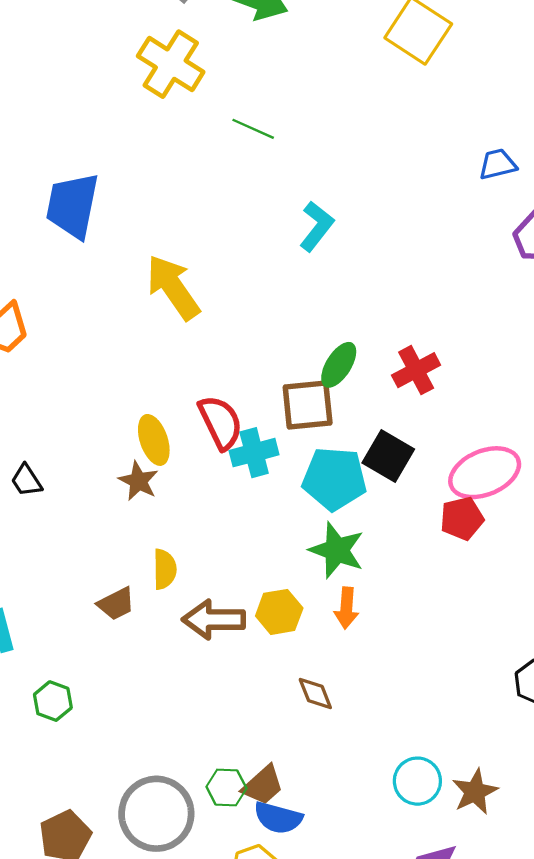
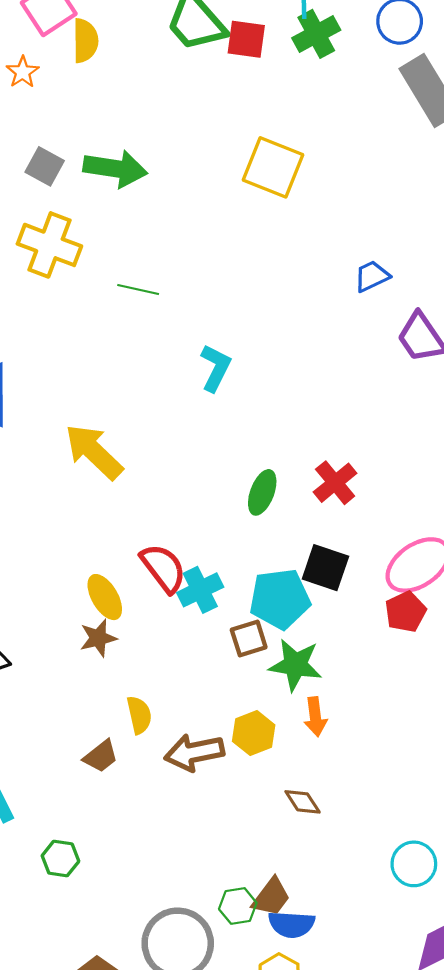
brown square: (308, 405) -> (249, 638), moved, size x0.7
brown star: (138, 481) -> (98, 638), turned -30

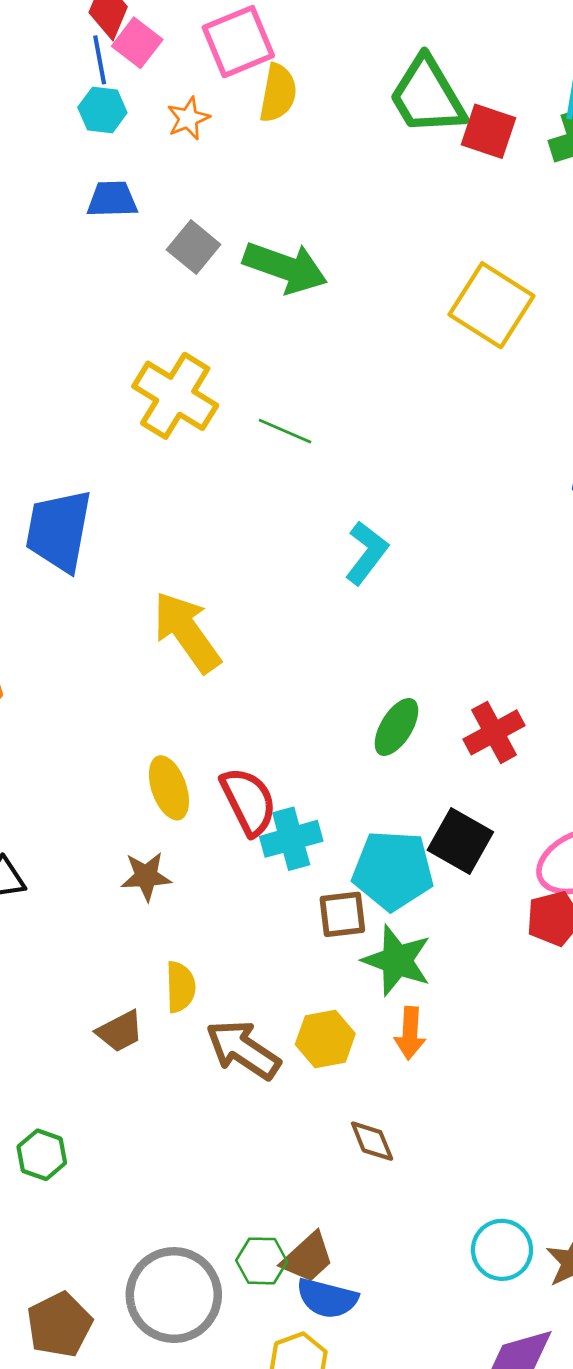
yellow cross: (49, 245) -> (175, 396), moved
yellow ellipse: (105, 597) -> (169, 788), moved
brown arrow: (194, 752) -> (243, 1050), turned 34

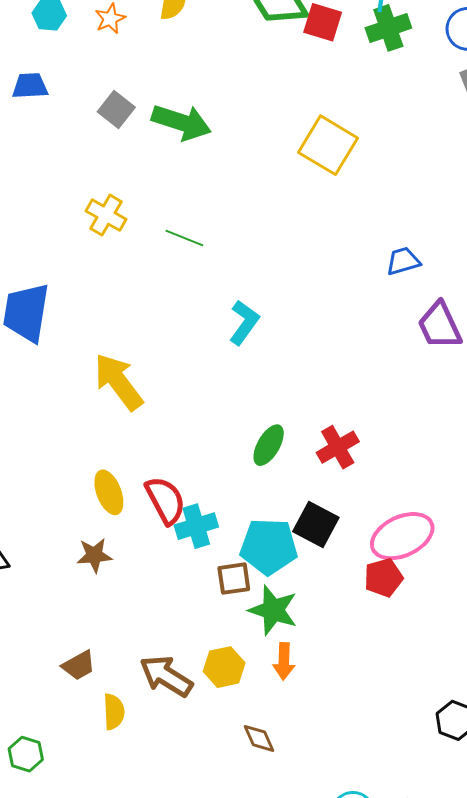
blue trapezoid: (112, 199) -> (30, 86), moved
yellow cross: (175, 396) -> (106, 215), size x0.7
yellow semicircle: (180, 987) -> (114, 712), moved

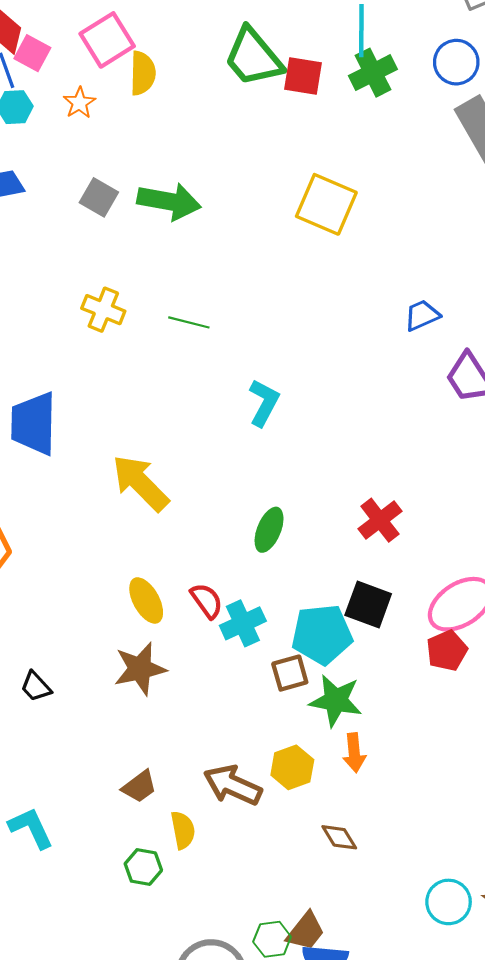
green ellipse: (269, 445) -> (269, 530), moved
red semicircle: (165, 500) -> (207, 601), size x0.7
brown star: (94, 555) -> (140, 669), size x1.4
green hexagon: (26, 754) -> (143, 867), moved

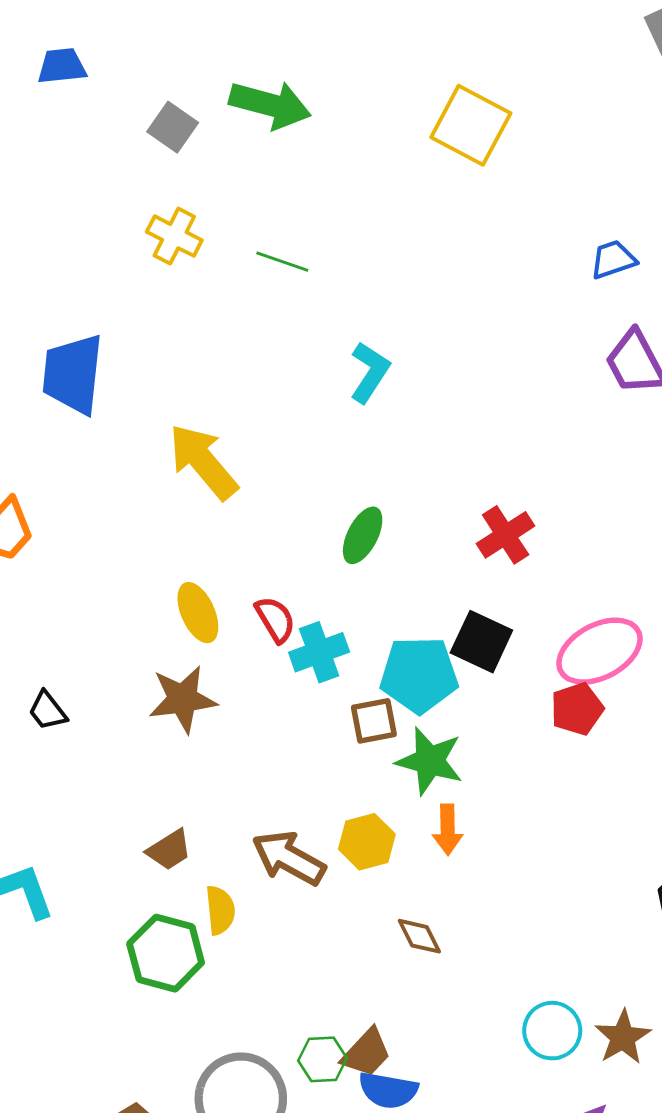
gray square: (99, 197) -> (173, 127), moved
blue trapezoid: (422, 315) -> (613, 260), moved
green hexagon: (143, 867) -> (166, 953), size x1.6

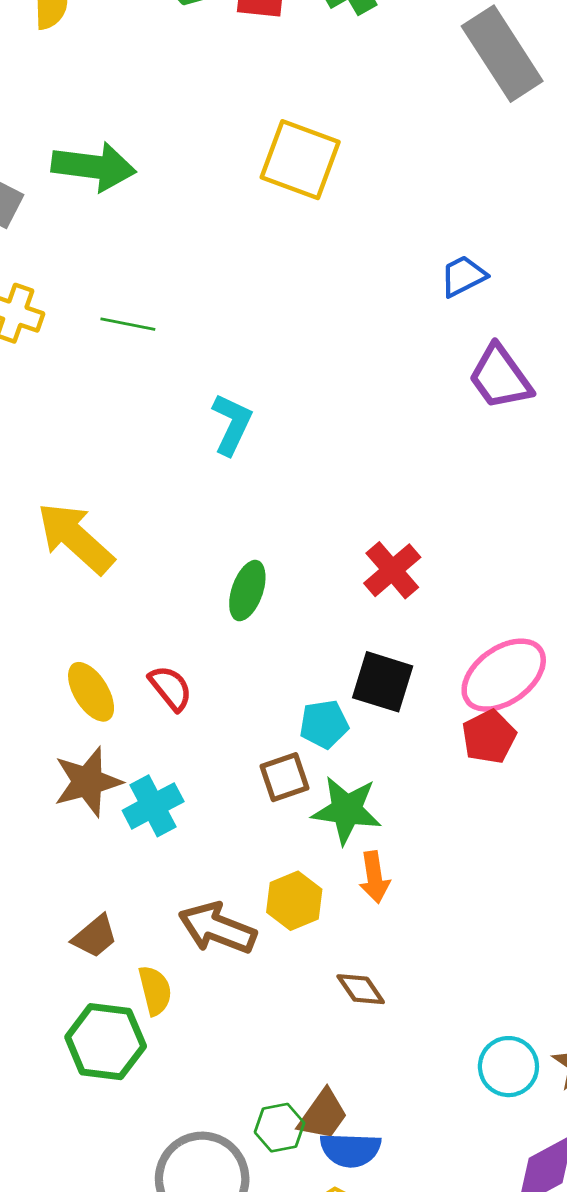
cyan cross: (319, 652) -> (153, 806), moved
cyan pentagon: (419, 675) -> (324, 724), size x0.6

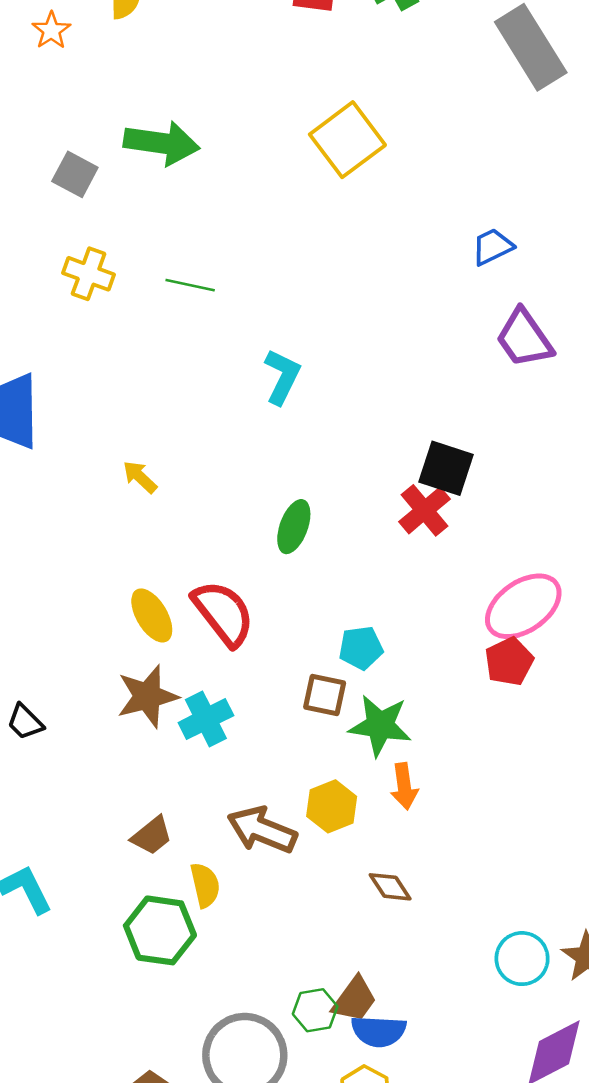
yellow square: (300, 160) -> (347, 140), turned 32
yellow arrow: (75, 538) -> (140, 477), size x0.5
black square: (383, 682) -> (446, 468), moved
red semicircle: (170, 688) -> (223, 613), size x1.6
brown square: (284, 777) -> (325, 695), turned 30

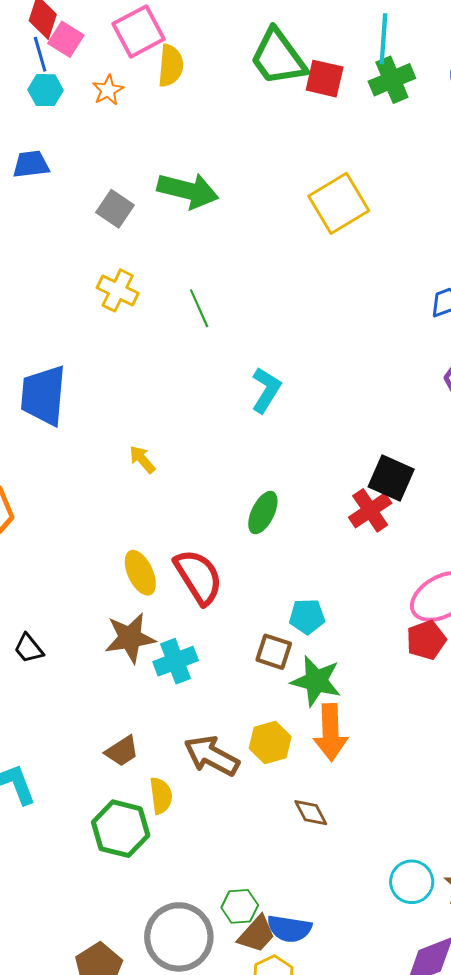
green line: (190, 285) -> (199, 308), turned 48
orange arrow: (404, 786) -> (331, 732), size x1.5
brown trapezoid: (354, 999) -> (257, 934), moved

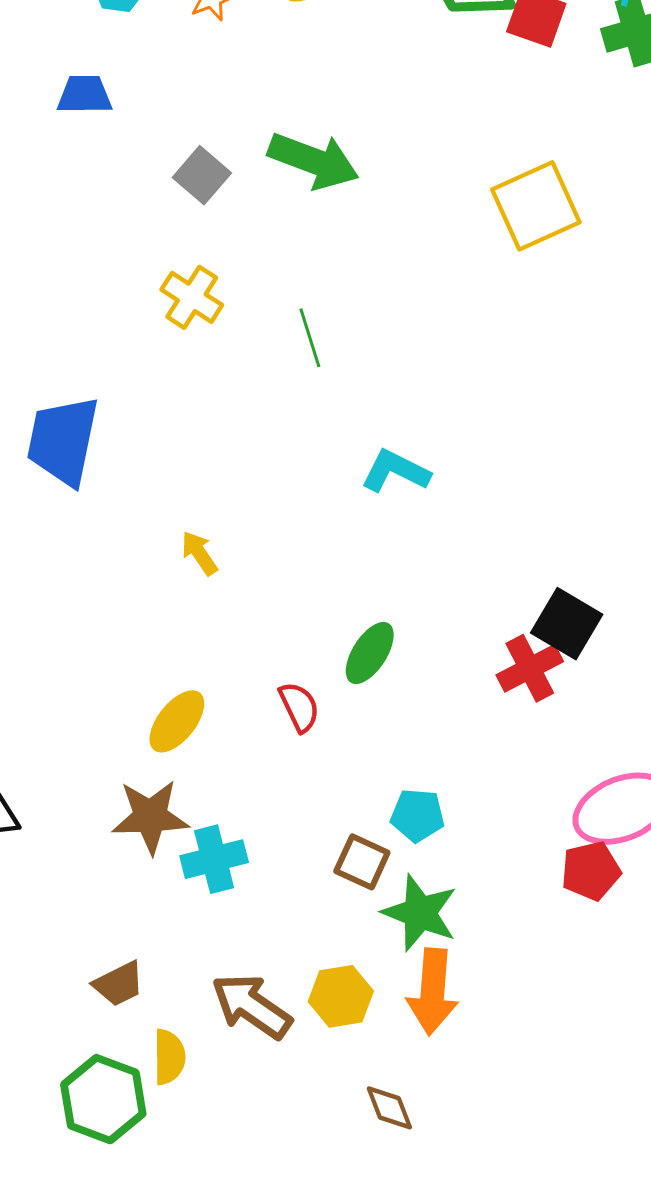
cyan L-shape: (266, 390) -> (396, 471), turned -102
yellow ellipse: (140, 573) -> (177, 721), turned 57
red semicircle: (198, 577) -> (299, 707), moved, size x0.6

